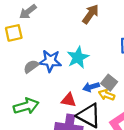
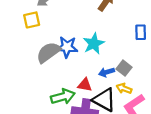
gray semicircle: (31, 66) -> (49, 52), size x1.6
yellow arrow: (107, 95) -> (124, 89), moved
green arrow: (26, 106) -> (63, 97), moved

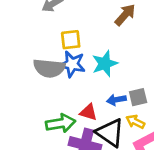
yellow square: (32, 20) -> (71, 40), moved
gray semicircle: (49, 52) -> (49, 68), turned -145
gray square: (124, 68) -> (138, 97), turned 32

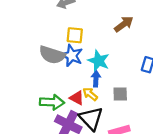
cyan star: (105, 64) -> (99, 61), turned 30
blue arrow: (116, 100) -> (96, 79), moved, turned 91
yellow arrow: (135, 122) -> (90, 94), moved

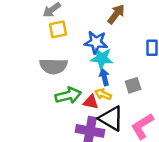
yellow square: (75, 35) -> (58, 29), moved
blue star: (72, 56) -> (96, 42), moved
green arrow: (52, 102) -> (68, 95), moved

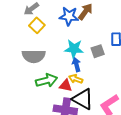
yellow square: (58, 29) -> (37, 25), turned -35
blue star: (96, 42) -> (69, 16), moved
gray square: (133, 85) -> (98, 51), moved

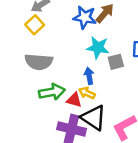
yellow square: (37, 25) -> (35, 25), moved
cyan star: (74, 49) -> (98, 48), moved

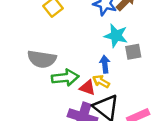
gray semicircle: (39, 62) -> (42, 59), moved

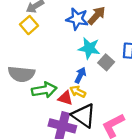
gray square: (133, 52) -> (106, 62), turned -35
blue arrow: (105, 64) -> (80, 75), turned 35

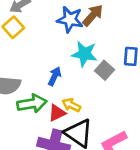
blue arrow: (80, 75) -> (55, 76), moved
red triangle: (65, 98) -> (57, 113), turned -42

